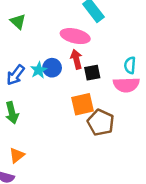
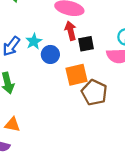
blue circle: (52, 68) -> (50, 54), moved
orange triangle: (17, 155) -> (12, 125), turned 49

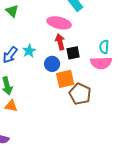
blue circle: (50, 54) -> (52, 64), moved
orange triangle: (12, 125) -> (11, 106), moved

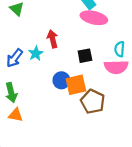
pink ellipse: (59, 23) -> (94, 18), moved
red arrow: (60, 42) -> (53, 39), moved
blue circle: (52, 64) -> (61, 80), moved

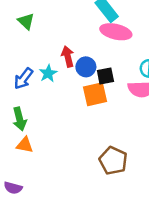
blue circle: (61, 80) -> (86, 67), moved
orange square: (76, 85) -> (95, 94), moved
brown pentagon: (93, 102) -> (113, 161), moved

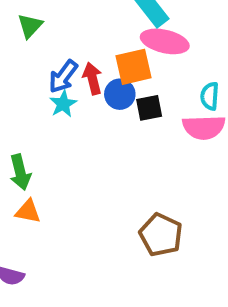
green triangle: (26, 21) -> (30, 26), turned 30
blue arrow: (23, 79) -> (63, 77), moved
orange square: (95, 94) -> (133, 67), moved

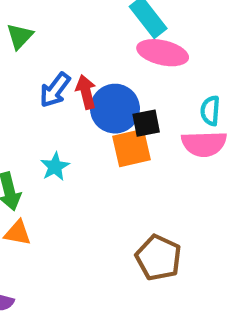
orange square: (133, 67) -> (132, 148), moved
blue circle: (120, 94) -> (115, 109), size x1.5
cyan star: (63, 104) -> (55, 167), moved

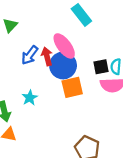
pink ellipse: (163, 53) -> (64, 46), moved, turned 40
black square: (146, 123) -> (101, 67), moved

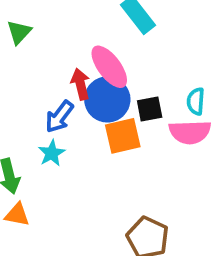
blue arrow: (30, 55) -> (59, 117), moved
black square: (101, 67) -> (150, 109), moved

